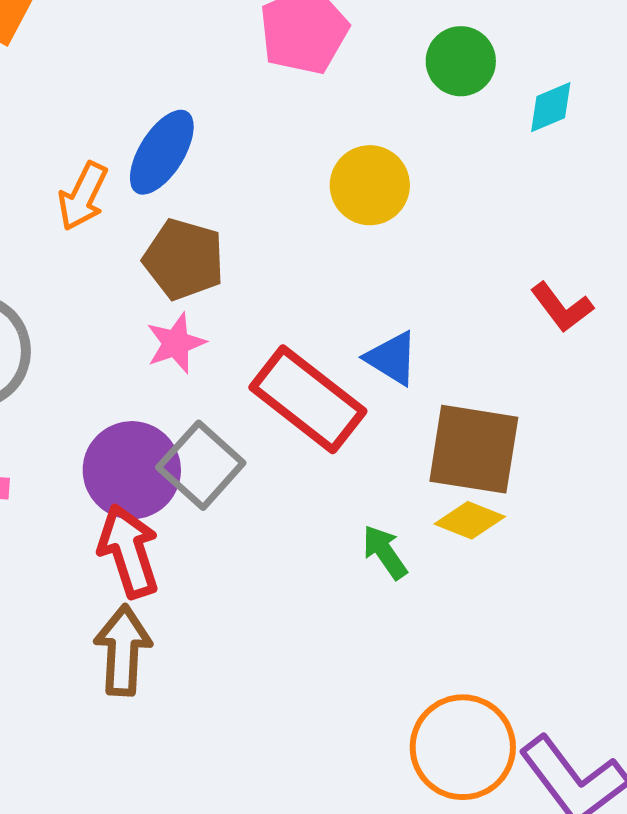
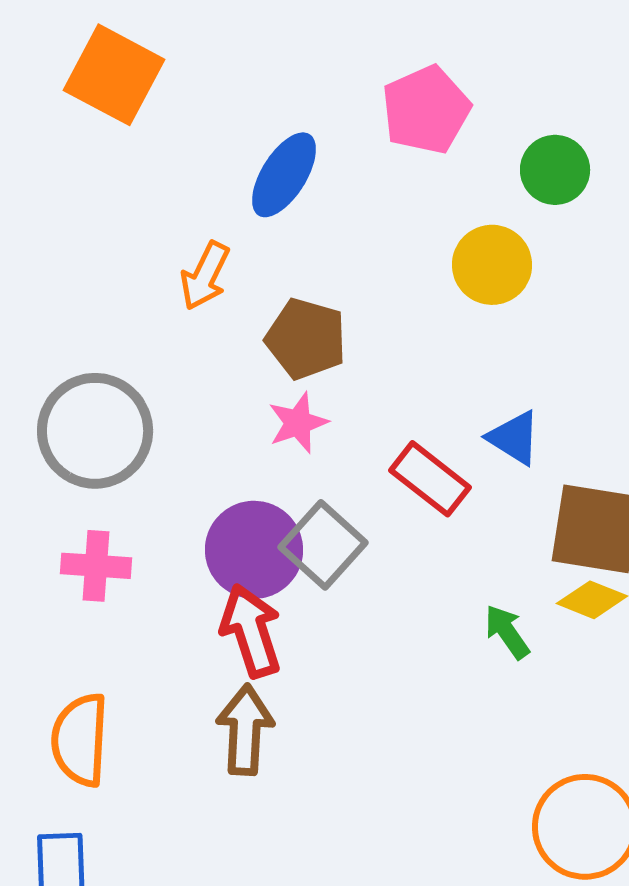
green circle: (461, 61) -> (555, 170), moved
blue ellipse: (162, 152) -> (284, 175), moved
red rectangle: (308, 399) -> (430, 479), size x0.7

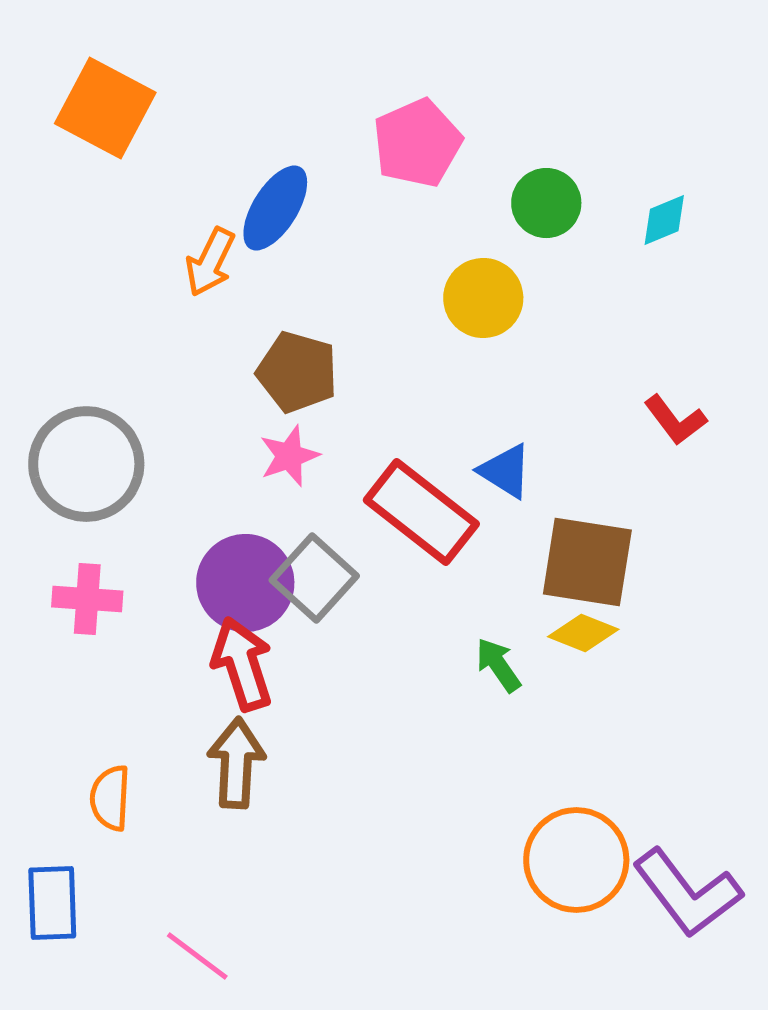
orange arrow: (205, 276) -> (210, 262), moved
red rectangle: (430, 479) -> (421, 512), size x1.4
orange semicircle: (80, 740) -> (110, 798), moved, size x0.7

